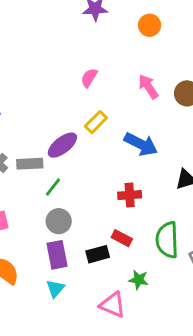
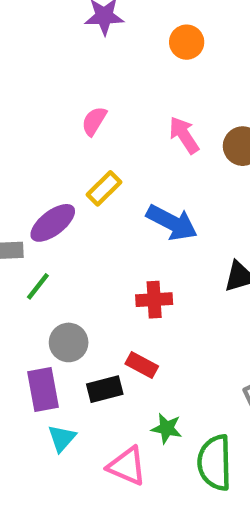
gray circle: (59, 221) -> (69, 342), moved
green semicircle: (167, 240) -> (215, 463), moved
cyan triangle: (55, 289) -> (62, 438), moved

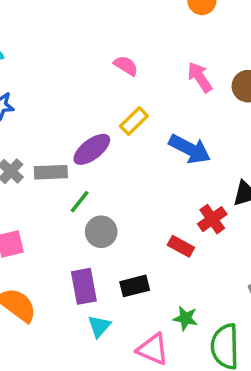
pink semicircle: (94, 121) -> (126, 66), turned 90
red cross: (154, 300) -> (212, 219), moved, turned -32
gray circle: (69, 342) -> (101, 232), moved
red rectangle: (142, 365) -> (181, 246), moved

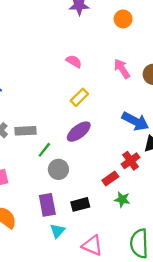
purple ellipse: (92, 149) -> (79, 132), moved
blue arrow: (190, 149) -> (135, 121), moved
red rectangle: (181, 246) -> (110, 179), turned -63
green star: (185, 318) -> (122, 199), moved

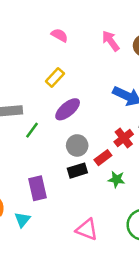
yellow rectangle: (79, 97) -> (55, 77), moved
gray circle: (58, 169) -> (77, 145), moved
black rectangle: (80, 204) -> (77, 171), moved
cyan triangle: (58, 231) -> (22, 220), moved

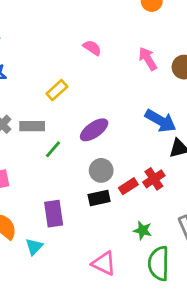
yellow rectangle: (55, 77) -> (57, 90), moved
red cross: (124, 138) -> (154, 179), moved
green star: (116, 179) -> (143, 230), moved

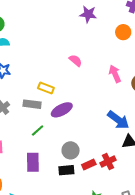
yellow rectangle: (57, 90) -> (46, 88), turned 56
gray rectangle: (32, 126) -> (32, 104), moved
purple ellipse: (94, 130) -> (62, 110), moved
purple rectangle: (54, 214) -> (33, 162), moved

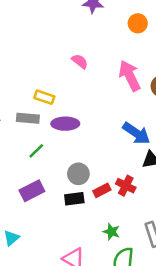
pink arrow: (115, 74) -> (130, 76), size x1.4
purple ellipse: (62, 110) -> (65, 124), turned 30
purple rectangle: (33, 162) -> (32, 191), turned 66
red cross: (108, 162) -> (126, 186), turned -35

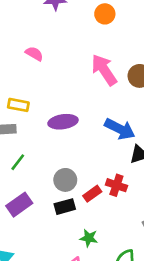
pink semicircle: (80, 61) -> (34, 54), moved
purple ellipse: (65, 124) -> (63, 122), moved
green star: (111, 232) -> (89, 238), moved

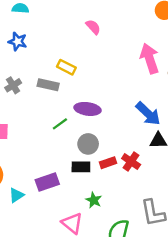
purple ellipse: (63, 122) -> (88, 109), moved
green line: (18, 162) -> (60, 124), moved
purple rectangle: (19, 205) -> (47, 182), moved

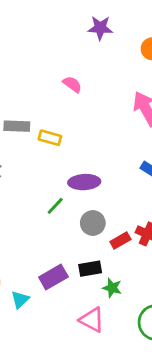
gray rectangle: (48, 85) -> (17, 126), moved
black rectangle: (81, 167) -> (90, 269), moved

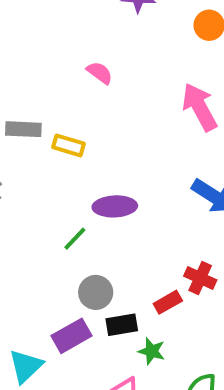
gray circle: (93, 223) -> (96, 292), moved
red rectangle: (120, 241) -> (168, 302), moved
cyan triangle: (20, 300) -> (26, 366), size x1.4

